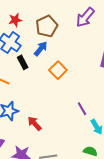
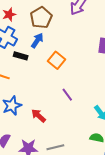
black rectangle: (23, 62) -> (21, 56), turned -40
purple line: (82, 109) -> (67, 95), moved

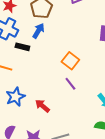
orange square: (57, 60) -> (70, 61), moved

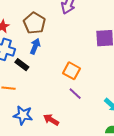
black rectangle: (22, 47) -> (22, 65), turned 32
blue star: (15, 97) -> (23, 115), turned -30

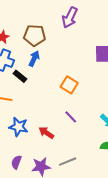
brown pentagon: (34, 23) -> (35, 35), turned -30
purple line: (75, 94) -> (71, 117), moved

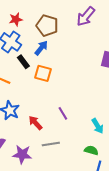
orange square: (69, 85) -> (43, 73), moved, turned -30
gray line: (68, 162) -> (51, 144), moved

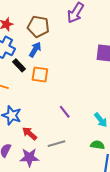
red arrow: (35, 123) -> (30, 133), moved

